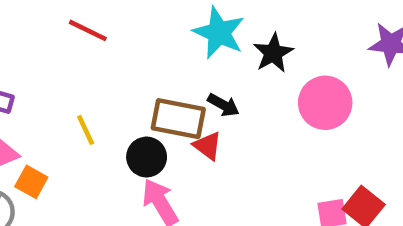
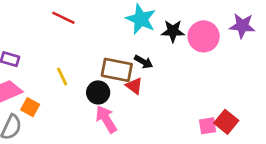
black star: (273, 53) -> (173, 31), turned 30
pink circle: (325, 103) -> (204, 36), moved

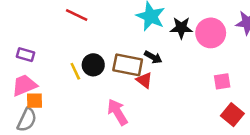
black circle: (98, 92) -> (93, 65), moved
orange square: (30, 107) -> (34, 101), moved, turned -30
pink square: (208, 126) -> (222, 81), moved

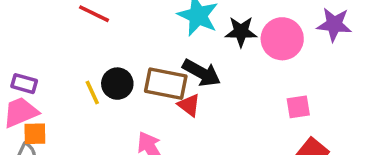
purple rectangle: (26, 55) -> (24, 84), moved
black arrow: (153, 57) -> (202, 73), size x1.5

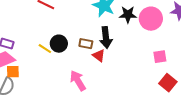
black arrow: (202, 73) -> (106, 38), turned 55
brown rectangle: (166, 84) -> (86, 44), size x0.6
yellow line: (92, 93) -> (45, 49), turned -32

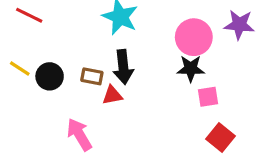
black star: (128, 15) -> (191, 69), moved
yellow line: (45, 49) -> (20, 69), moved
red triangle: (99, 56) -> (112, 95), turned -48

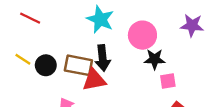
pink circle: (194, 37) -> (142, 35), moved
brown rectangle: (92, 76) -> (78, 65), size x1.6
red triangle: (112, 95) -> (94, 80), size x1.5

